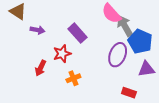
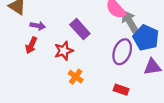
red arrow: (41, 68) -> (31, 45), moved
orange cross: (73, 78) -> (76, 77), turned -32
red rectangle: (129, 93) -> (121, 90), moved

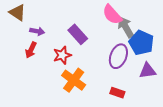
orange cross: (76, 77) -> (74, 80), size x1.6

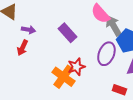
red star: (62, 55) -> (76, 67), moved
red rectangle: (117, 93) -> (119, 90), moved

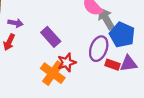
purple rectangle: (67, 33) -> (51, 37), moved
red rectangle: (119, 90) -> (113, 65), moved

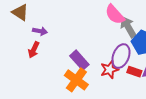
purple rectangle: (51, 37) -> (79, 60), moved
red star: (67, 62) -> (110, 70), moved

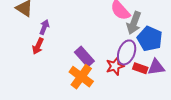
gray arrow: (128, 27) -> (134, 23), turned -130
purple arrow: (40, 31) -> (44, 27), turned -80

